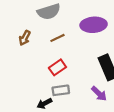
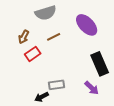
purple ellipse: (94, 25) -> (87, 25), turned 50
red rectangle: (57, 67) -> (33, 54), moved

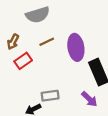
purple ellipse: (87, 25) -> (76, 47), moved, turned 35

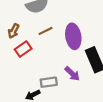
purple arrow: (89, 99) -> (72, 74), moved

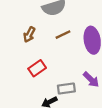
red rectangle: (23, 49) -> (37, 68), moved

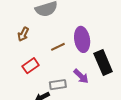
brown line: (63, 35) -> (58, 47), moved

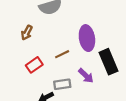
brown line: (58, 47) -> (62, 54), moved

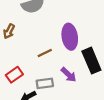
red rectangle: (34, 65) -> (14, 75), moved

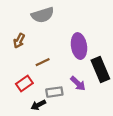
brown line: (45, 53) -> (43, 62), moved

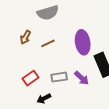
brown line: (43, 62) -> (48, 43), moved
gray rectangle: (54, 92) -> (59, 77), moved

